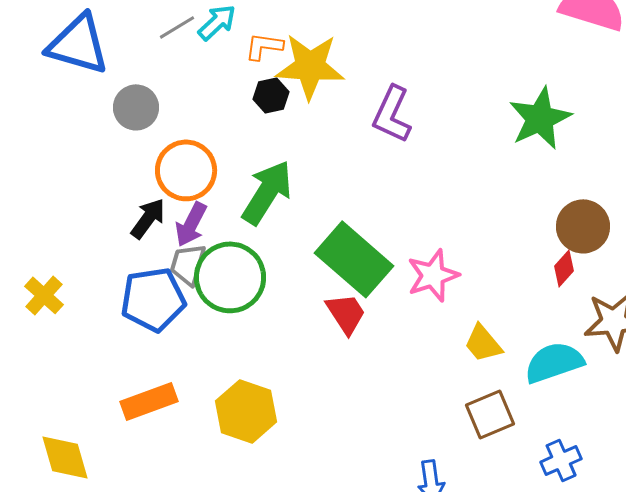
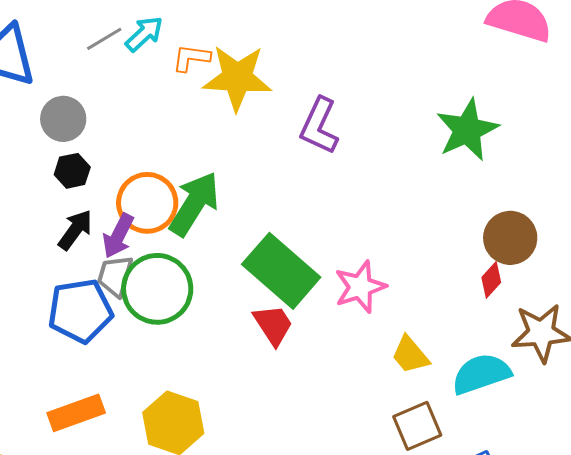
black hexagon: (271, 95) -> (72, 171), moved
orange circle: (186, 170) -> (147, 203), moved

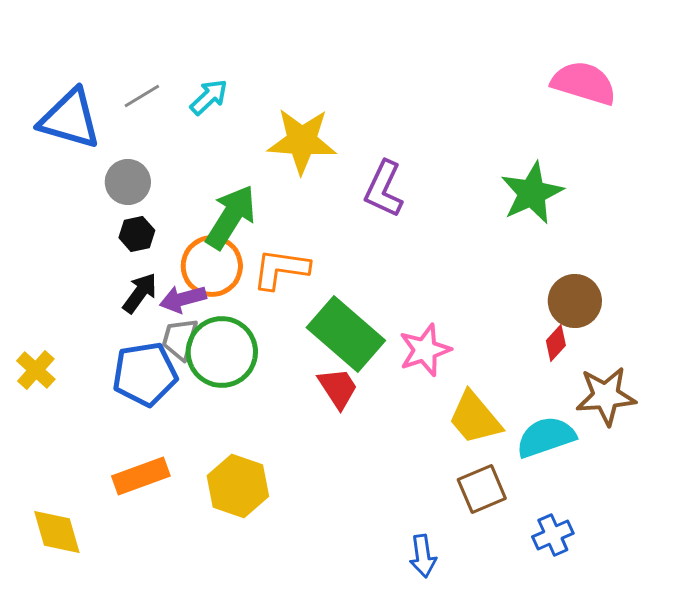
gray line: (104, 39) -> (142, 96), moved
orange L-shape: (191, 58) -> (281, 269), moved, size x1.5
green arrow: (194, 204) -> (231, 217), moved
purple arrow: (118, 236) -> (183, 299), turned 48
yellow trapezoid: (410, 355) -> (475, 418), size x1.4

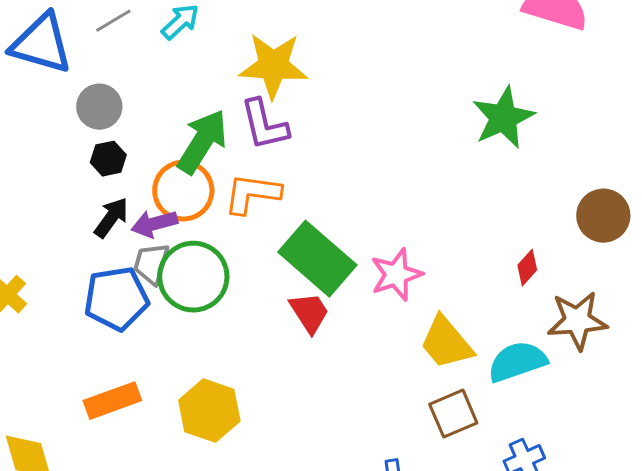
purple L-shape: (384, 189) -> (264, 125), moved, turned -38
brown circle: (575, 301) -> (603, 216), moved

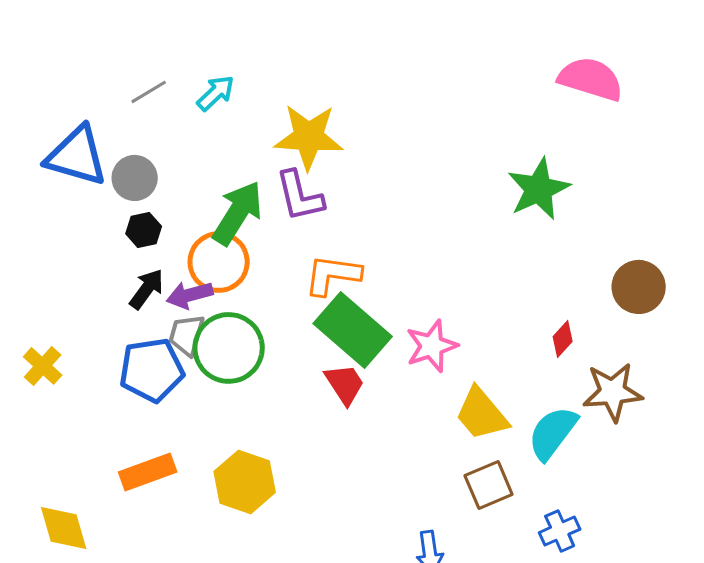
blue triangle: (41, 44) -> (77, 156), moved
orange L-shape: (252, 194) -> (333, 275), moved
cyan semicircle: (517, 362) -> (553, 433), turned -34

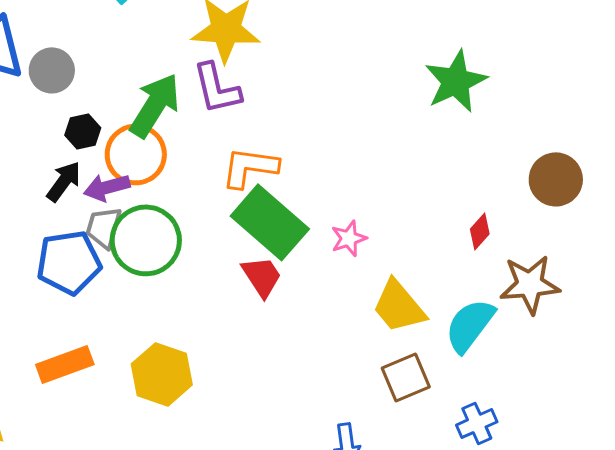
black hexagon: (144, 230) -> (83, 131), moved
pink star: (432, 346) -> (349, 238), size x0.7

